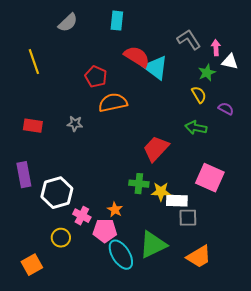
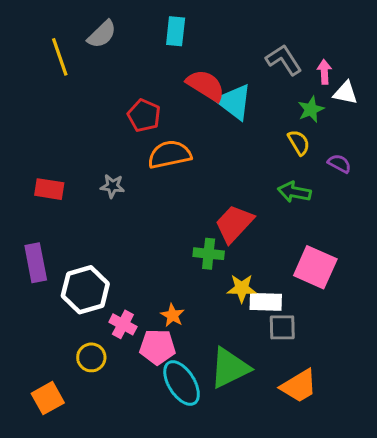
yellow line: (34, 62) -> (60, 57), moved
green cross: (139, 184) -> (209, 254), moved

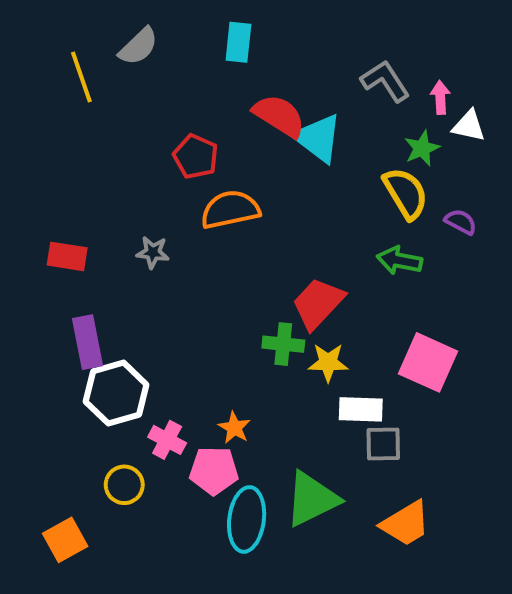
yellow semicircle: (299, 142) -> (406, 193), size x1.5
purple rectangle: (36, 263) -> (88, 342), moved
yellow star: (242, 288) -> (328, 362), moved
cyan ellipse: (182, 383) -> (247, 519), turned 39

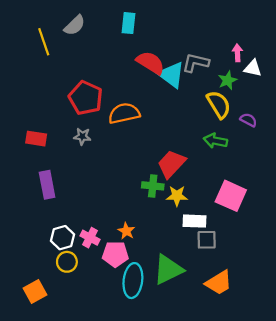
gray L-shape: (385, 81) -> (196, 63), moved, turned -44
red pentagon: (196, 157) -> (86, 98), moved, size x1.4
white hexagon: (116, 393) -> (63, 238), moved, size x0.7

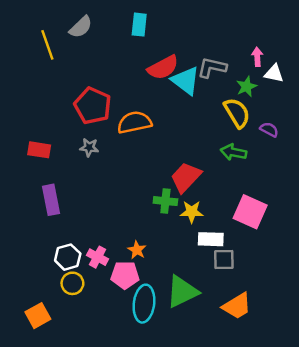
red semicircle: (151, 63) -> (163, 67), turned 120

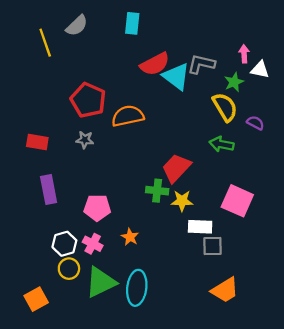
pink pentagon: (125, 275) -> (97, 208), moved
green triangle: (182, 292) -> (101, 282), moved

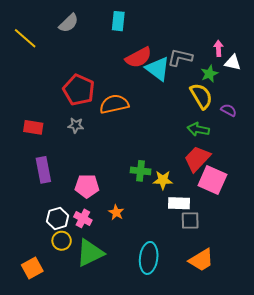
yellow line: (45, 43) -> (25, 38), moved, turned -30
red trapezoid: (176, 168) -> (197, 159), moved
cyan ellipse: (137, 288) -> (149, 258), moved

